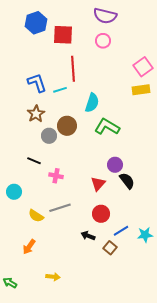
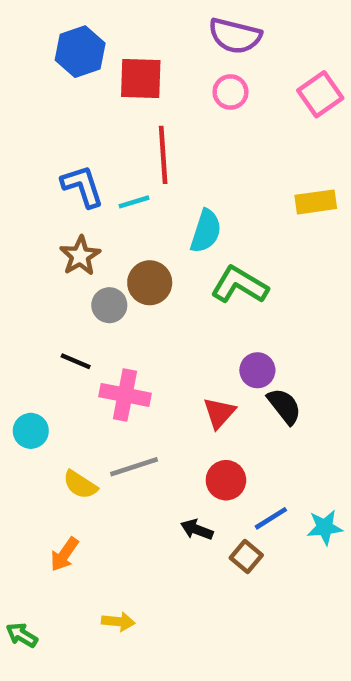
pink square: (143, 67) -> (320, 94), moved
pink cross: (56, 176) -> (125, 395), size x1.5

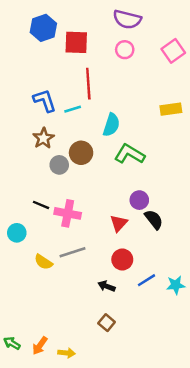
black line: (76, 361) -> (41, 205), moved
orange arrow: (64, 554) -> (40, 346), moved
brown square: (246, 557) -> (107, 323), moved
yellow arrow: (118, 622) -> (66, 353), moved

